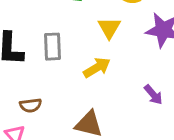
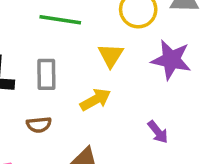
brown semicircle: (31, 105) -> (39, 125), moved

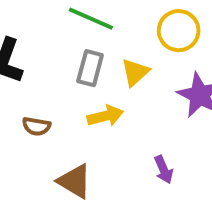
gray rectangle: (46, 74) -> (90, 68), moved

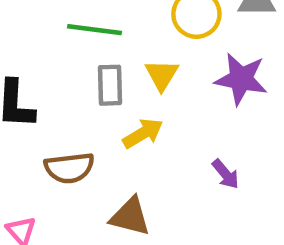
brown semicircle: (36, 126) -> (69, 168), size x1.5

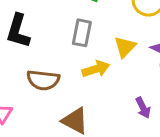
yellow triangle: (162, 75) -> (125, 47), moved

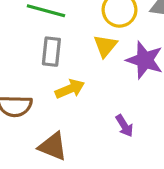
yellow triangle: (125, 47) -> (105, 46), moved

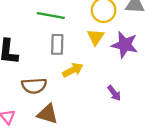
brown triangle: (53, 146) -> (48, 114), moved

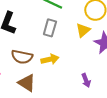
yellow arrow: (73, 70) -> (50, 59), moved

